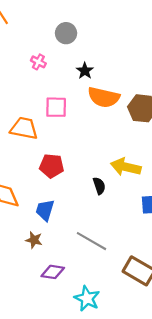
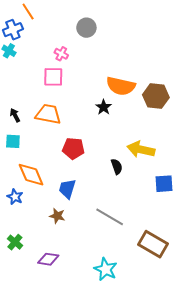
black star: (85, 71) -> (104, 107), moved
pink square: (56, 107) -> (53, 77), moved
purple diamond: (53, 272) -> (48, 259), moved

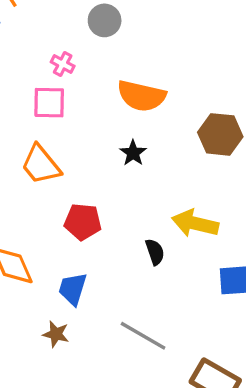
orange semicircle: (121, 86) -> (141, 96), moved
orange trapezoid: (48, 114) -> (41, 165), turned -140

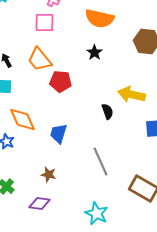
red pentagon: (83, 222) -> (60, 81), moved
brown star: (56, 334) -> (48, 174), moved
gray line: (143, 336) -> (100, 161), turned 36

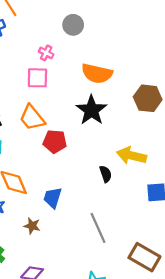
black star: (94, 52) -> (92, 110), size x1.8
brown star: (48, 174) -> (32, 226), moved

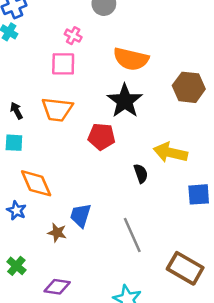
orange trapezoid: (32, 118) -> (57, 109), turned -44
red pentagon: (55, 142) -> (101, 137), moved
blue trapezoid: (53, 198) -> (80, 215), moved

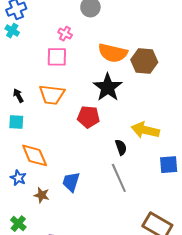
brown hexagon: (189, 87) -> (144, 61), moved
brown star: (57, 233) -> (42, 195), moved
gray line: (132, 235) -> (119, 178), moved

